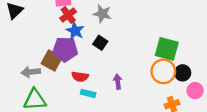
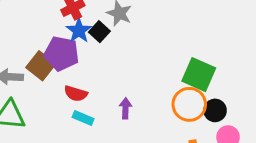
black square: (100, 43) -> (99, 32), moved

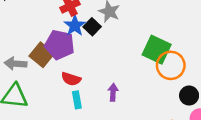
green square: (199, 75) -> (157, 50), moved
orange circle: (189, 104) -> (171, 65), moved
cyan rectangle: (83, 118) -> (77, 100), turned 56

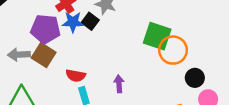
blue star: (75, 26) -> (73, 22), turned -30
purple pentagon: (60, 45) -> (45, 29), moved
gray arrow: (15, 64) -> (19, 55), moved

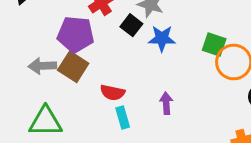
blue star: (73, 22) -> (162, 38), moved
green square: (157, 36) -> (214, 44), size x0.7

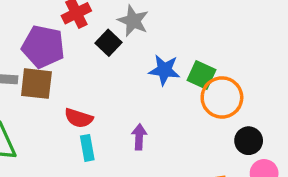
blue star: (162, 38) -> (164, 70), moved
brown square: (73, 67) -> (36, 84), turned -32

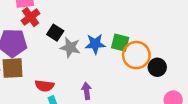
gray star: (133, 21) -> (70, 47), moved
black circle: (249, 141) -> (157, 67), moved

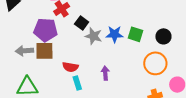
orange circle: (136, 55) -> (155, 63), moved
black circle: (157, 67) -> (163, 36), moved

